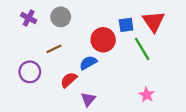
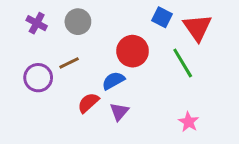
blue square: (126, 25) -> (162, 17), moved, turned 35
purple circle: (30, 72) -> (38, 78), moved
purple triangle: (88, 99) -> (119, 112), moved

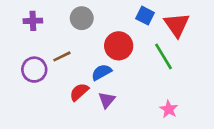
gray circle: (78, 22) -> (82, 18), moved
purple cross: (37, 23) -> (33, 21), turned -30

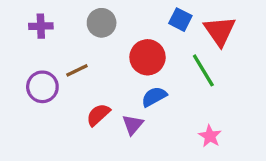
blue semicircle: (102, 72) -> (154, 97), moved

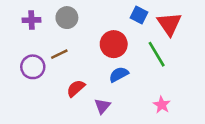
gray circle: (102, 23) -> (67, 18), moved
purple triangle: (133, 125) -> (102, 106), moved

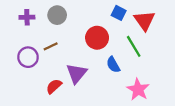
blue semicircle: (119, 74) -> (113, 65), moved, turned -91
red semicircle: (76, 88) -> (54, 86), moved
pink star: (162, 105) -> (138, 90), size x1.5
purple triangle: (102, 106) -> (77, 73), moved, size x1.5

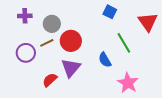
gray circle: (57, 15) -> (52, 24), moved
red triangle: (144, 20) -> (148, 22), moved
red circle: (97, 38) -> (71, 41), moved

